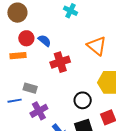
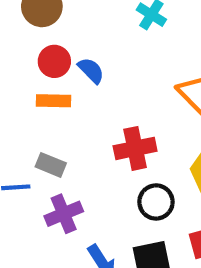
orange rectangle: (18, 56) -> (53, 101), moved
red cross: (60, 62) -> (135, 148), moved

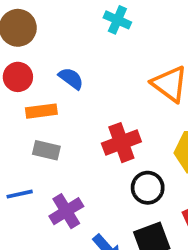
red circle: (54, 61) -> (18, 77), moved
gray rectangle: (51, 165) -> (46, 150), moved

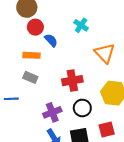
cyan cross: (117, 20) -> (81, 25), moved
red circle: (18, 77) -> (35, 27), moved
purple cross: (66, 211) -> (52, 112), moved

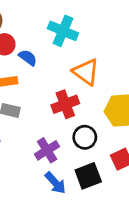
cyan cross: (81, 25) -> (63, 31), size x1.5
orange triangle: (105, 53) -> (86, 72), moved

